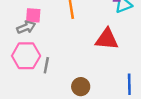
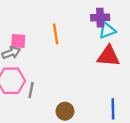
red triangle: (107, 39) -> (108, 56), moved

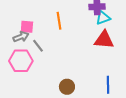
gray line: (31, 90) -> (38, 46), moved, turned -48

